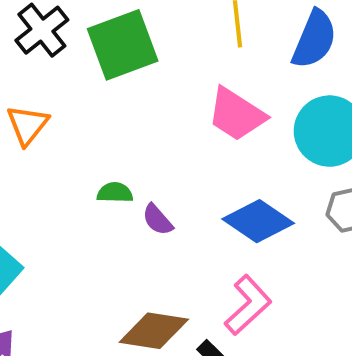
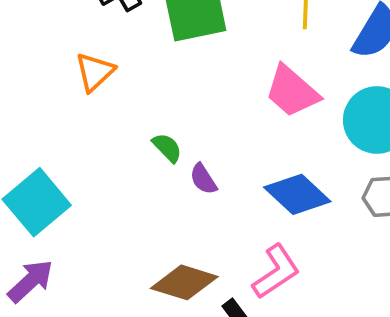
green semicircle: (115, 193) -> (167, 148), turned 36

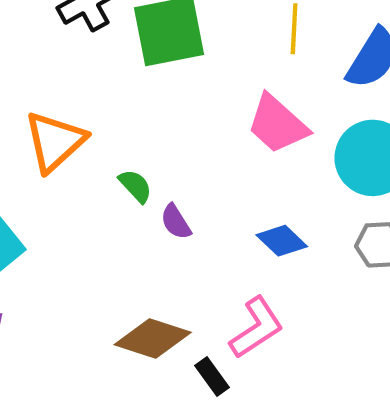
orange triangle: (95, 72) -> (55, 142), moved, size x1.4
blue diamond: (297, 194) -> (282, 241), size x0.7

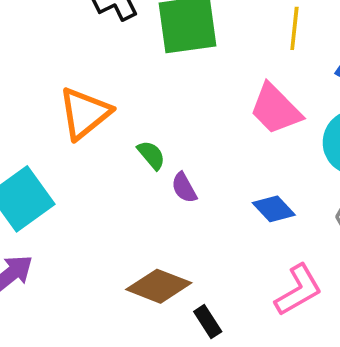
pink L-shape: (256, 328) -> (298, 290), moved

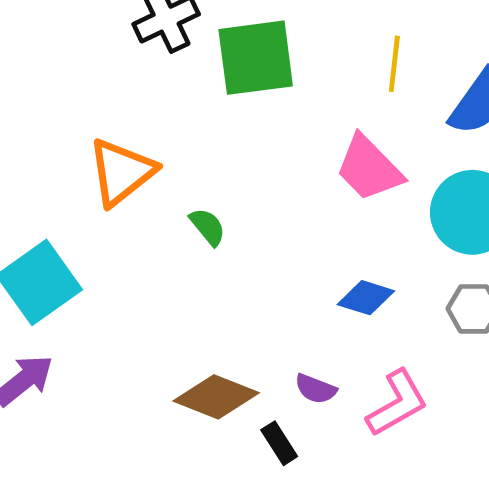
purple semicircle: (184, 188) -> (316, 389), moved, turned -40
blue diamond: (274, 209) -> (366, 298), turned -30

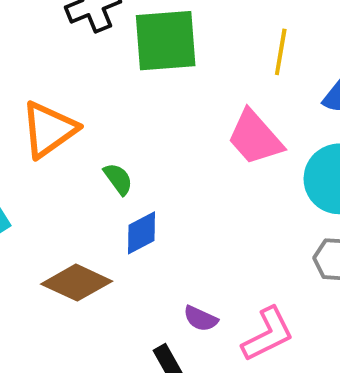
blue diamond: (366, 298) -> (141, 233), moved, turned -48
brown diamond: (216, 397) -> (77, 283), moved

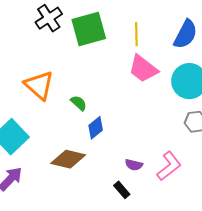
yellow line: (281, 52) -> (136, 34), moved
orange triangle: (49, 130) -> (39, 85), turned -32

